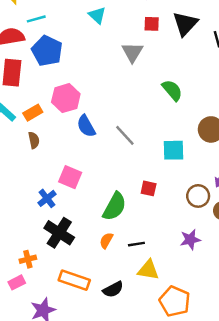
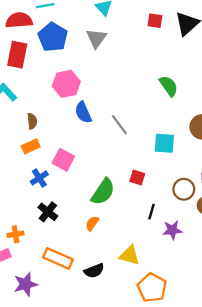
gray triangle: (132, 52) -> (96, 38), moved
orange rectangle: (33, 113) -> (31, 146), moved
black cross: (59, 233) -> (48, 212), size x0.7
black line: (136, 244) -> (151, 212), moved, turned -70

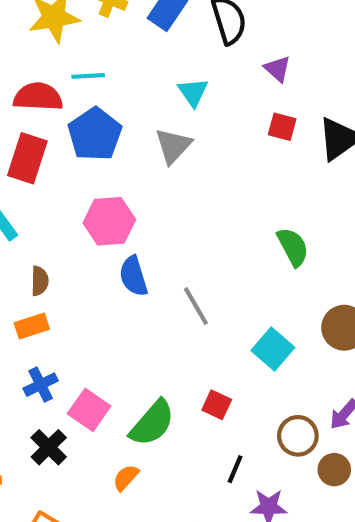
cyan square: (164, 143) -> (273, 349), turned 30
pink square: (63, 160) -> (89, 410), moved

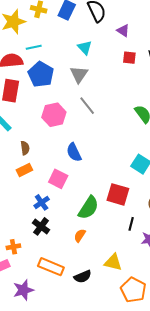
blue semicircle: (133, 276) -> (74, 152), moved
gray line: (196, 306) -> (87, 106), moved
blue cross: (41, 385) -> (42, 202), moved
red square: (217, 405) -> (118, 194), size x1.6
pink square: (89, 410) -> (58, 179), moved

